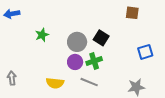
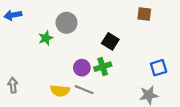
gray circle: (77, 42) -> (67, 23), moved
blue square: (145, 52) -> (159, 68), moved
gray line: (89, 82) -> (84, 90), moved

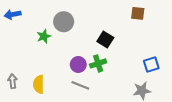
yellow semicircle: (60, 91) -> (39, 84), moved, turned 84

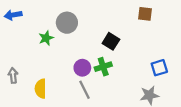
gray arrow: (13, 81) -> (13, 75), moved
gray line: (80, 85) -> (85, 90), turned 42

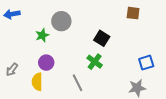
green cross: (103, 67) -> (95, 62), turned -35
purple circle: (82, 68) -> (46, 63), moved
gray arrow: (13, 75) -> (12, 70), turned -136

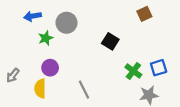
brown square: (133, 13) -> (144, 14), turned -32
blue arrow: (12, 14) -> (33, 16), moved
green cross: (95, 62) -> (133, 71), moved

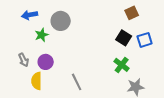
black square: (110, 41) -> (124, 38), moved
blue square: (159, 68) -> (145, 40), moved
gray arrow: (13, 75) -> (24, 60), moved, turned -64

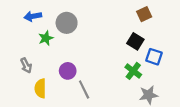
blue square: (145, 40) -> (154, 57), moved, turned 35
purple circle: (46, 62) -> (68, 71), moved

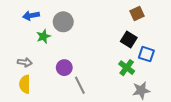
gray arrow: (26, 65) -> (25, 62), turned -56
yellow semicircle: (40, 88) -> (25, 84), moved

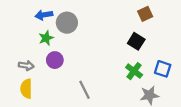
blue arrow: (31, 16) -> (44, 15), moved
blue square: (146, 54) -> (163, 69), moved
purple circle: (64, 68) -> (55, 60), moved

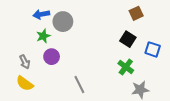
gray arrow: (26, 66) -> (25, 62), turned 56
blue square: (163, 69) -> (153, 49), moved
yellow semicircle: (26, 89) -> (25, 83), turned -54

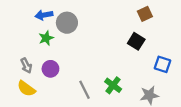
blue square: (153, 49) -> (162, 64), moved
purple circle: (52, 57) -> (50, 69), moved
green cross: (126, 67) -> (113, 85), moved

